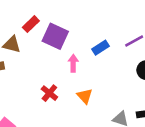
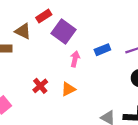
red cross: (49, 93) -> (40, 86), moved
orange triangle: (85, 96) -> (68, 89), moved, turned 35

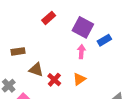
brown triangle: (23, 31) -> (36, 70), moved
purple square: (64, 31) -> (83, 27), moved

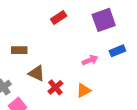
purple square: (83, 27) -> (104, 20), moved, turned 35
pink arrow: (81, 52) -> (90, 60), turned 56

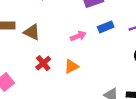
brown triangle: (37, 73) -> (32, 32), moved

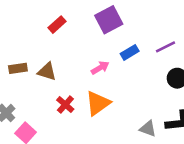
orange triangle: (71, 66) -> (98, 103), size x1.5

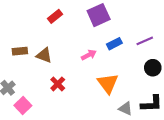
orange triangle: (98, 103) -> (108, 83), moved, turned -35

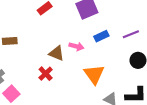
brown triangle: (44, 55) -> (57, 53), moved
pink arrow: (89, 55) -> (76, 46), turned 40

